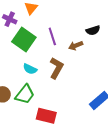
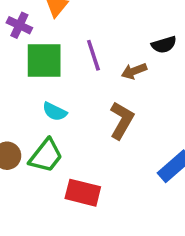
green square: (24, 39) -> (44, 61), turned -35
brown L-shape: (56, 68) -> (122, 120), moved

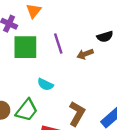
cyan semicircle: (55, 112) -> (45, 84), moved
brown L-shape: (122, 120) -> (77, 114), moved

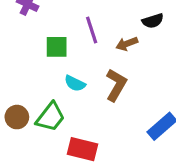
green square: (25, 47) -> (57, 47), moved, size x0.7
brown L-shape: (77, 114) -> (116, 85), moved

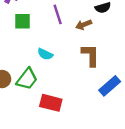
green square: (57, 47) -> (22, 21), moved
brown L-shape: (116, 85) -> (90, 55), moved, turned -30

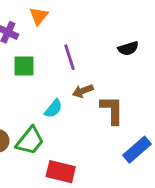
brown arrow: (84, 25) -> (83, 91), moved
cyan semicircle: (45, 54) -> (53, 109), turned -77

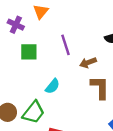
brown arrow: (83, 91) -> (88, 63), moved

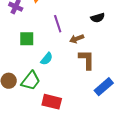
green square: (29, 52) -> (27, 39), moved

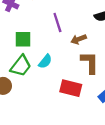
green trapezoid: (31, 81) -> (21, 66), moved
red rectangle: (52, 102) -> (71, 88), moved

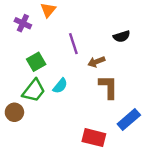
green square: (23, 39) -> (36, 62), turned -30
red rectangle: (71, 88) -> (94, 138), moved

